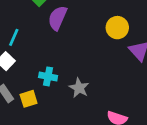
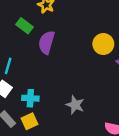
cyan cross: (48, 76) -> (30, 98), moved

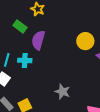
cyan cross: (30, 98) -> (25, 60), moved

